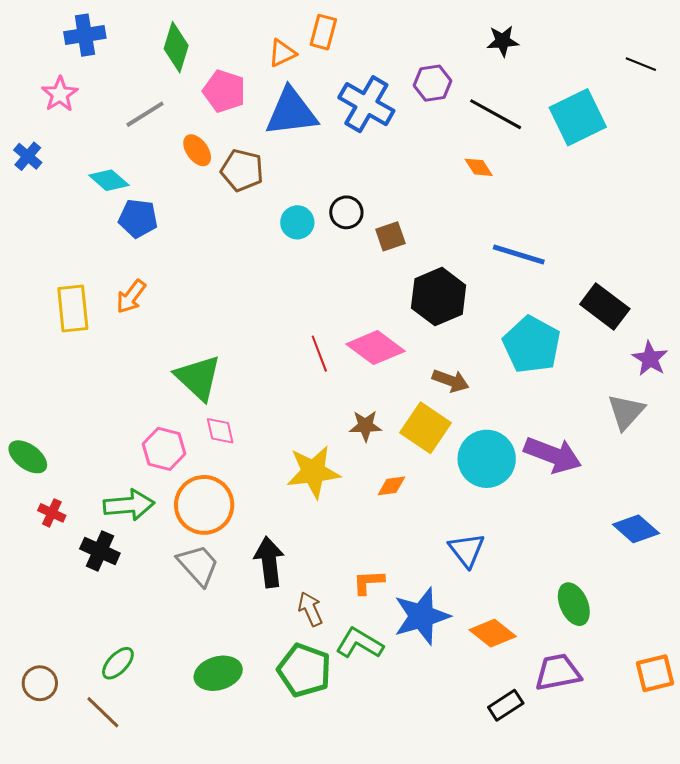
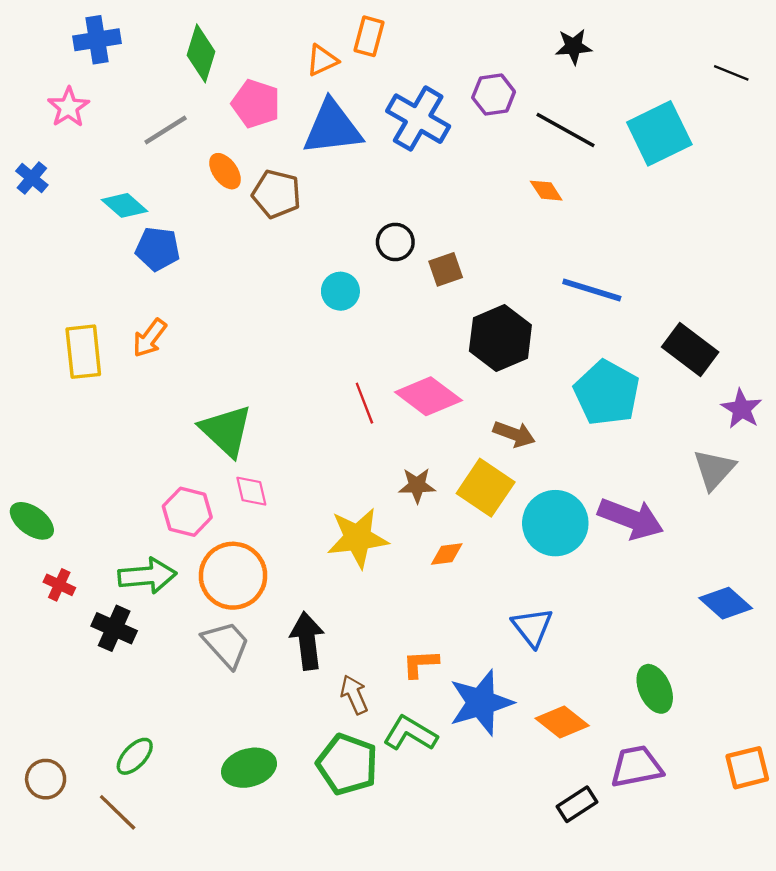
cyan circle: (297, 222) -> (340, 291), moved

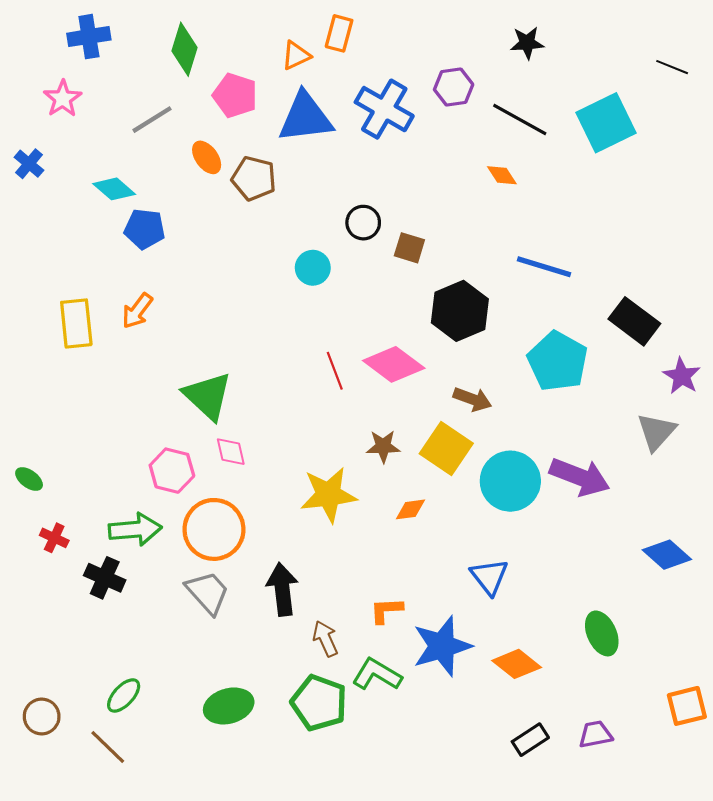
brown square: (446, 269) -> (409, 248), turned 36
green ellipse: (32, 521) -> (29, 479), size x0.7
purple trapezoid: (636, 767) -> (595, 734), moved, size x0.7

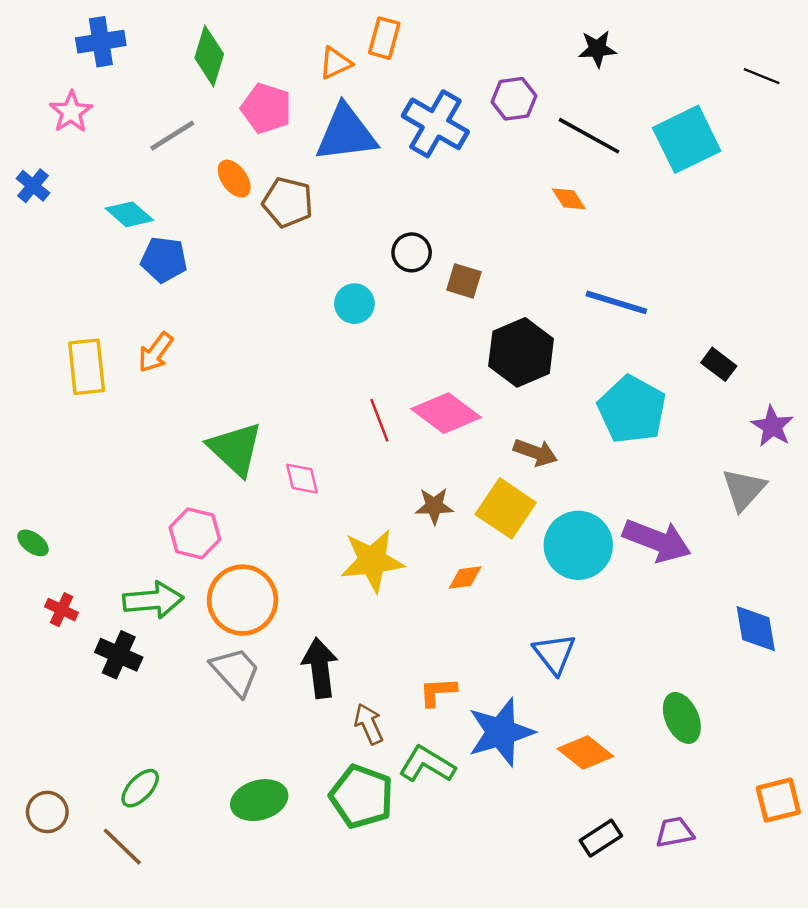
black rectangle: (634, 321) -> (719, 364), size x0.6
pink diamond: (231, 452) -> (302, 479), moved
blue diamond: (667, 555) -> (756, 629), turned 39

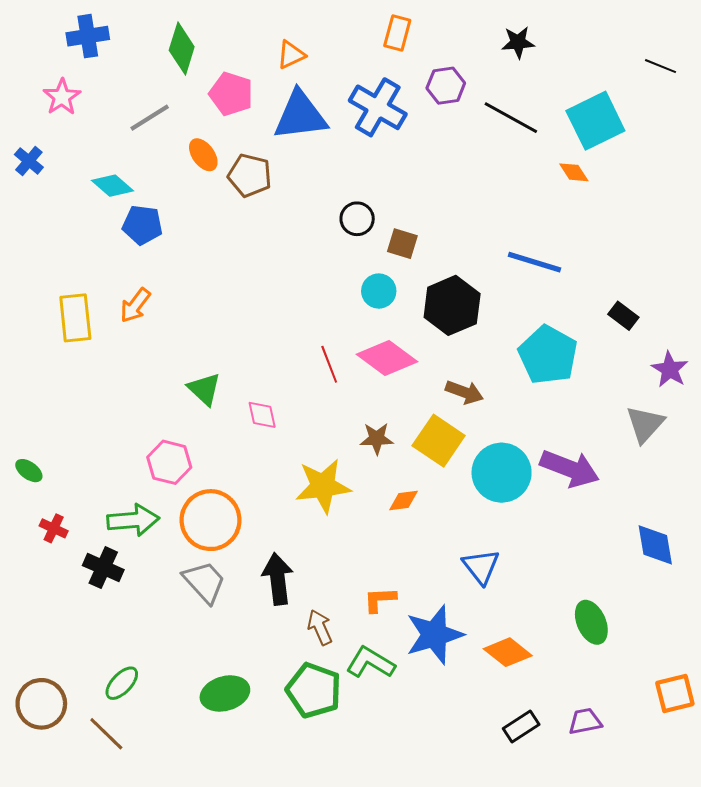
orange rectangle: (384, 38) -> (397, 33), moved
orange diamond: (569, 199) -> (574, 172), moved
cyan circle: (354, 304) -> (379, 291), moved
green triangle: (235, 449) -> (204, 389), size x0.7
brown circle: (47, 812) -> (41, 704), size x1.4

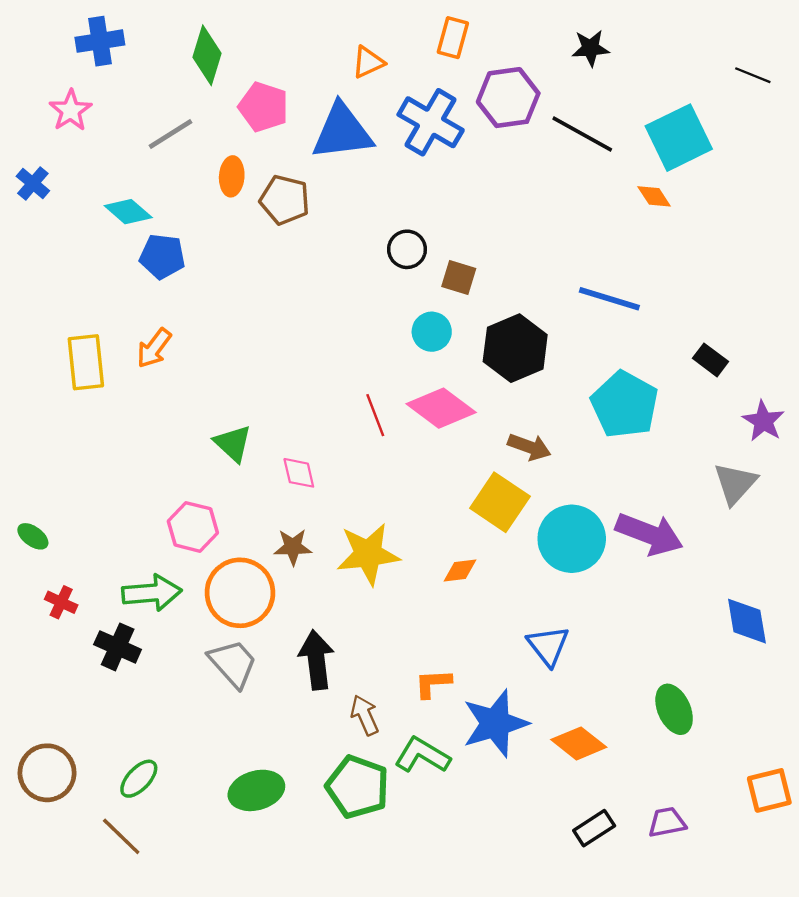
orange triangle: (291, 55) -> (368, 62), moved
purple hexagon: (446, 86) -> (508, 98), size x1.4
orange ellipse: (203, 155) -> (232, 176), turned 40
brown star: (377, 439) -> (293, 547), moved
brown circle: (41, 704) -> (47, 773), moved

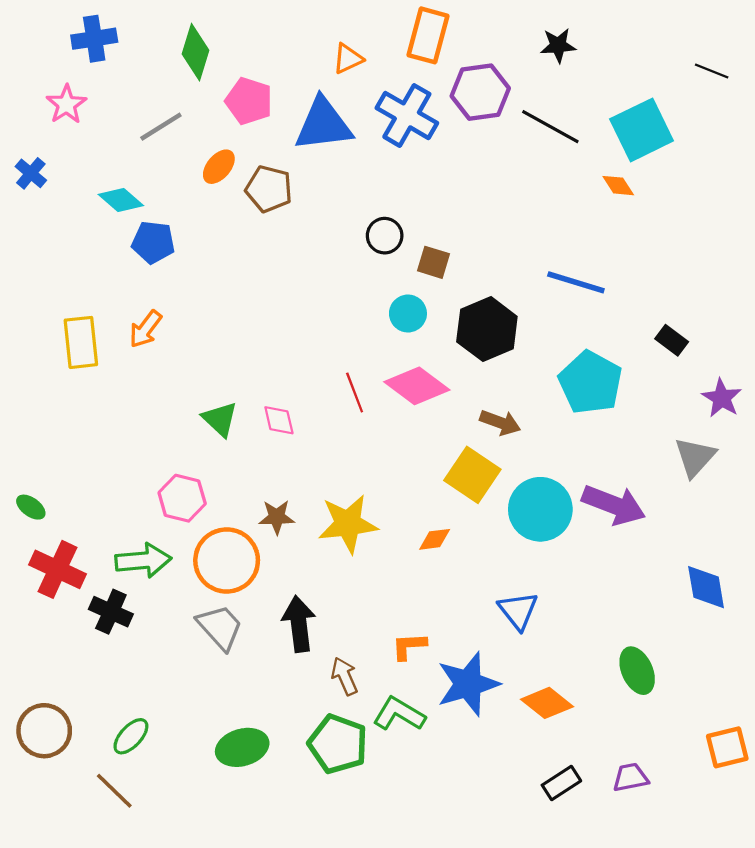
orange rectangle: (453, 38) -> (428, 35), size x1.4
orange ellipse: (232, 176) -> (219, 167), turned 36
pink diamond: (299, 473) -> (279, 420), moved
red cross: (61, 602) -> (58, 569), size x1.8

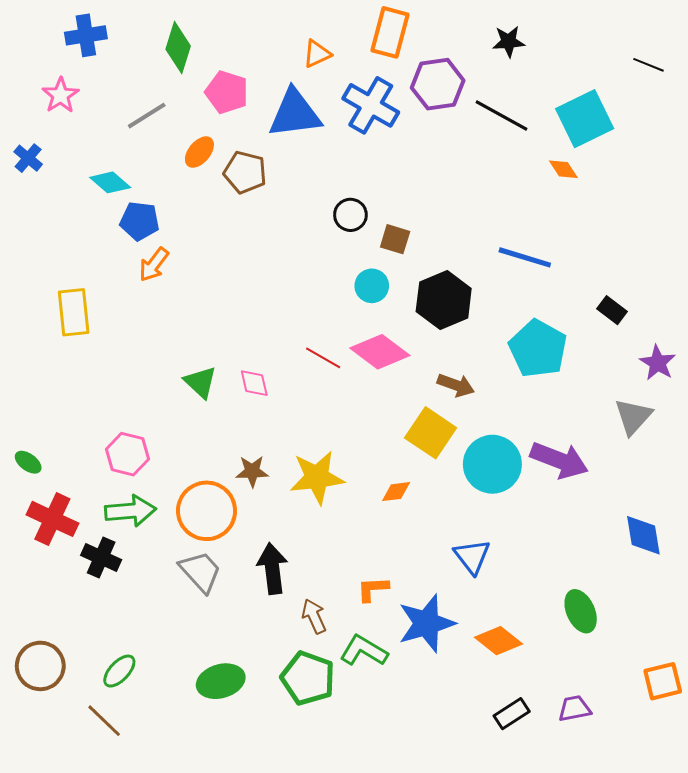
orange arrow: (145, 329) -> (154, 265), moved
red line: (355, 392) -> (323, 358), turned -39
pink hexagon: (182, 498) -> (127, 454), moved

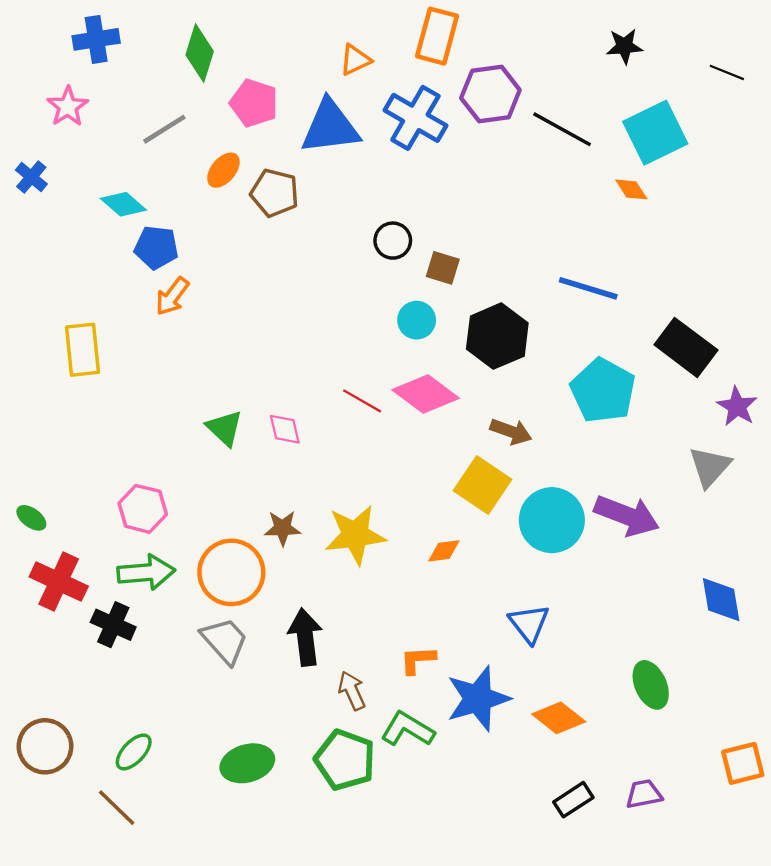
black star: (509, 42) -> (625, 46), moved
black rectangle: (612, 310) -> (686, 347), size x1.8

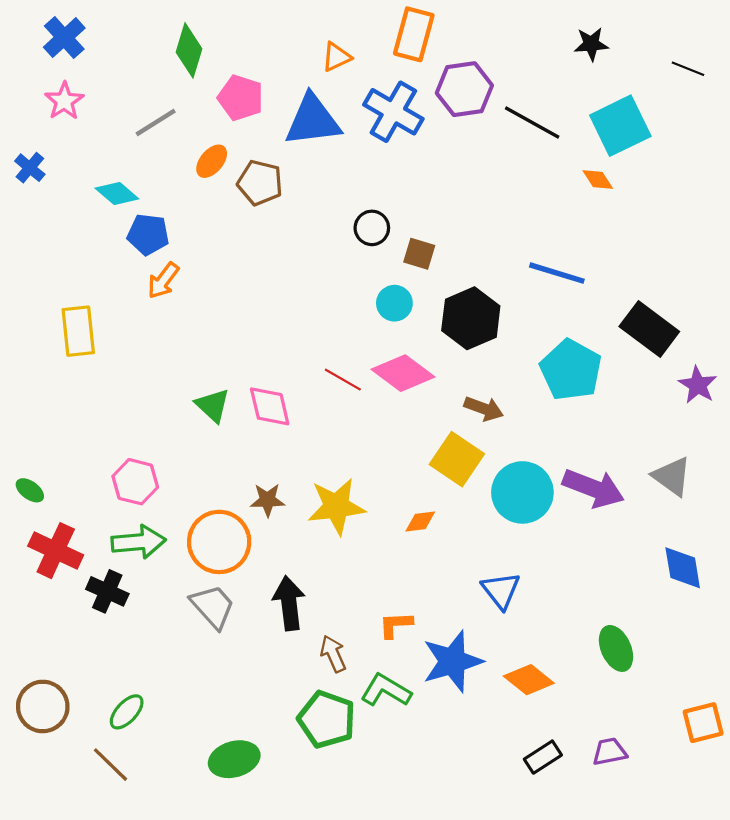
blue cross: (96, 39) -> (64, 38), moved, turned -33
pink diamond: (285, 429) -> (270, 406), size x1.4
gray triangle: (710, 467) -> (672, 476), moved, turned -36
green ellipse: (247, 763) -> (234, 759), moved

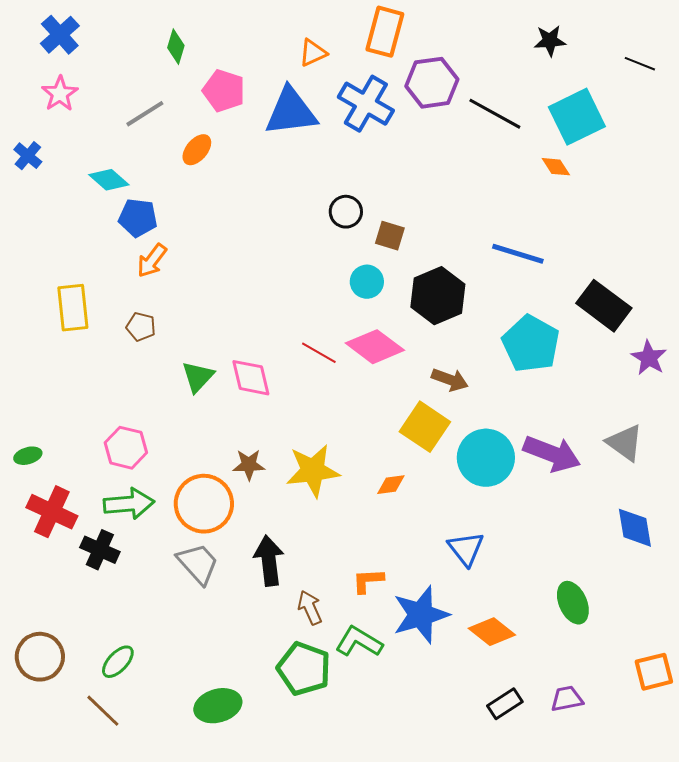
green diamond: (189, 50) -> (176, 47), size x0.7
brown pentagon: (260, 183) -> (141, 327), moved, size x0.7
green triangle: (213, 405) -> (198, 377), turned 30
green ellipse: (30, 490) -> (28, 456), turned -52

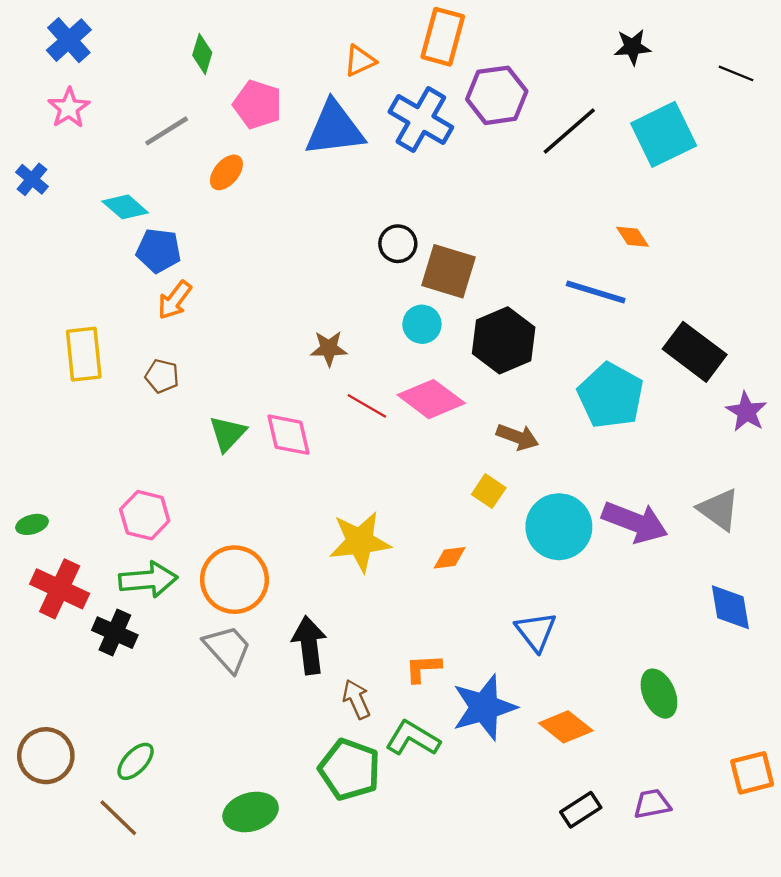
black line: (495, 114) -> (569, 131), turned -70
orange diamond: (556, 167) -> (633, 237), moved
brown square: (390, 236) -> (448, 271), size x1.6
yellow square: (425, 427) -> (489, 491), size x0.6
brown star: (249, 465) -> (329, 348), moved

